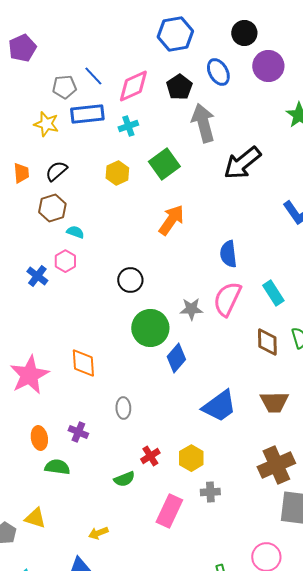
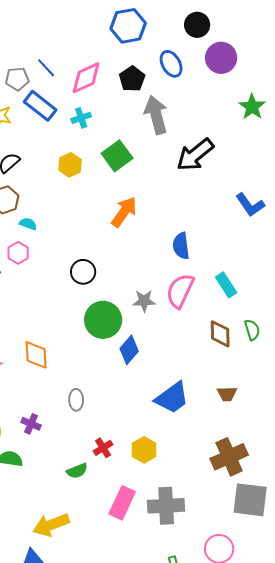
blue rectangle: (87, 114) -> (40, 106), turned 44
brown trapezoid: (274, 402) -> (227, 394), size x0.7
gray cross: (210, 492) -> (166, 506), moved, size x1.8
yellow arrow: (98, 533) -> (51, 525), size x1.8

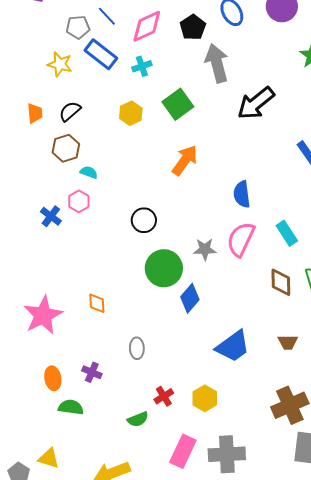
orange diamond: (36, 355) -> (97, 303), size x0.7

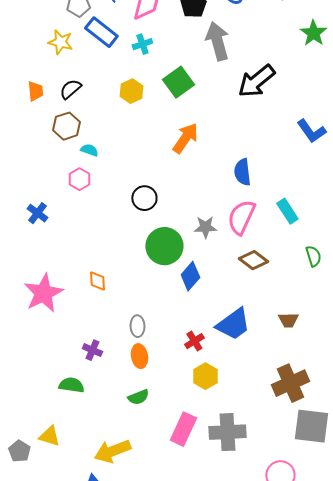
blue cross: (51, 216) -> (37, 213), moved
brown diamond: (281, 282) -> (253, 260), moved, turned -52
orange ellipse: (53, 378) -> (139, 356), moved
red cross: (164, 396) -> (194, 341), moved

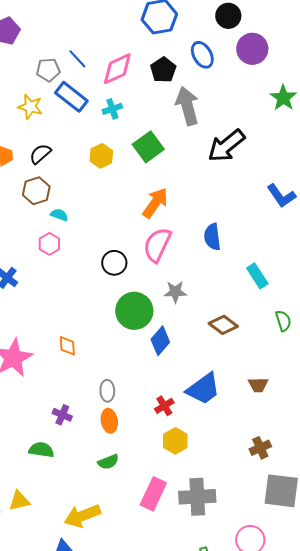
pink semicircle: (241, 217) -> (157, 245), moved
brown cross: (290, 383) -> (260, 448), size x0.6
yellow triangle: (49, 436) -> (19, 501), turned -30

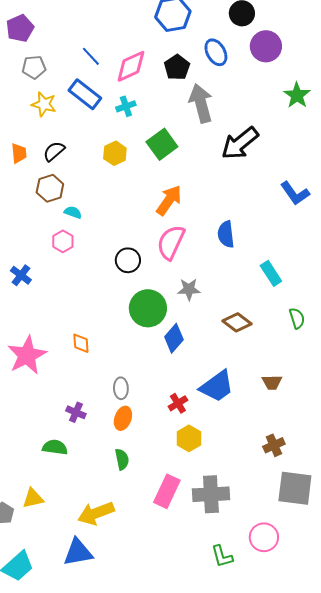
gray pentagon: (48, 70) -> (34, 67), moved
orange ellipse: (109, 421) -> (123, 418), turned 30
green semicircle: (108, 462) -> (122, 459), turned -80

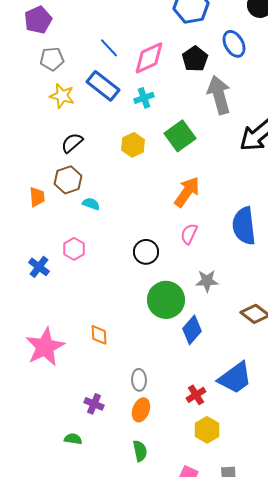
orange trapezoid: (19, 153) -> (37, 197), moved
blue semicircle: (226, 234) -> (244, 226), size x1.4
pink hexagon: (63, 241) -> (74, 249), moved
pink semicircle: (171, 242) -> (189, 234), size x0.6
green semicircle: (55, 447) -> (73, 439), size x0.7

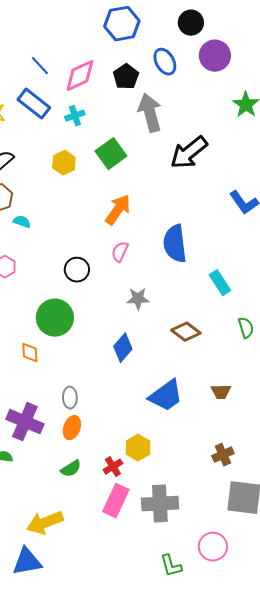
green circle: (166, 300) -> (55, 318), moved
red cross: (196, 395) -> (113, 467), moved
purple cross: (94, 404) -> (25, 422), size x1.8
green semicircle: (140, 451) -> (71, 469), turned 70

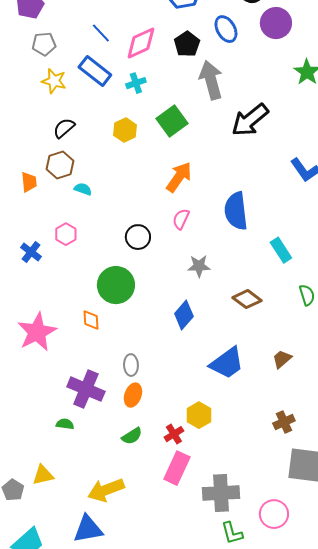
brown trapezoid: (221, 392) -> (282, 359), turned 140
gray cross: (160, 504) -> (221, 493), moved

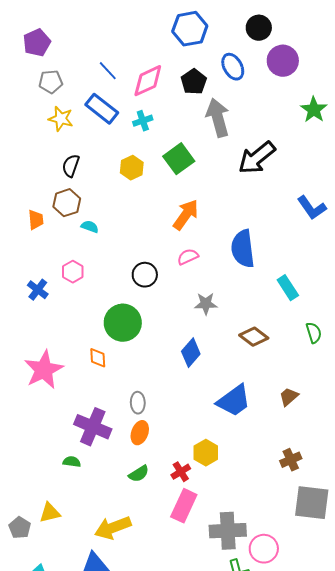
black semicircle: (64, 128) -> (71, 166), turned -30
pink semicircle: (181, 219) -> (188, 257), turned 40
pink circle: (274, 514) -> (264, 549), moved

